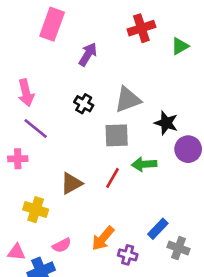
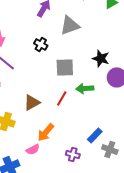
gray triangle: (128, 100) -> (70, 26), moved
orange arrow: (103, 238) -> (46, 132), moved
pink semicircle: (62, 245) -> (33, 150), moved

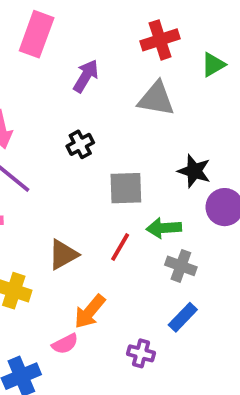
gray triangle: (70, 26) -> (156, 99), moved, turned 30
black cross: (41, 44) -> (80, 144), turned 32
gray cross: (110, 150) -> (181, 266), moved

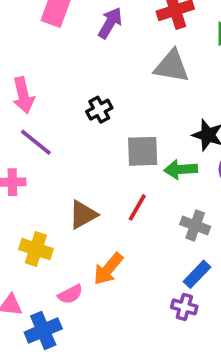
purple arrow: (86, 76) -> (110, 23), moved
green arrow: (164, 228) -> (181, 169), moved
pink semicircle: (65, 344) -> (70, 294), moved
purple cross: (141, 353) -> (184, 307), moved

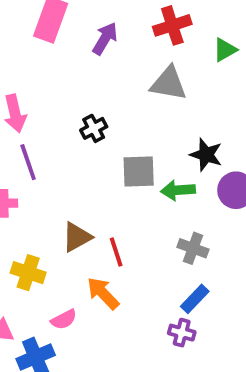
purple line: (36, 142) -> (28, 162), turned 32
red line: (137, 207) -> (116, 252), moved, turned -48
orange arrow: (108, 269) -> (103, 293), turned 96

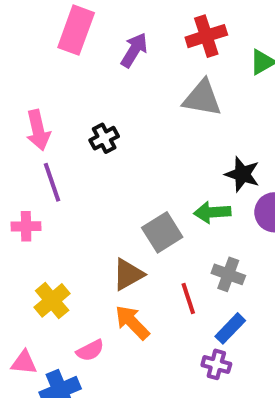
black cross: (94, 128) -> (104, 138), moved
gray square: (139, 172) -> (162, 232), moved, turned -30
brown triangle: (77, 237) -> (128, 274), moved
red line: (116, 252) -> (188, 298), moved
yellow cross: (28, 273) -> (52, 300), turned 32

